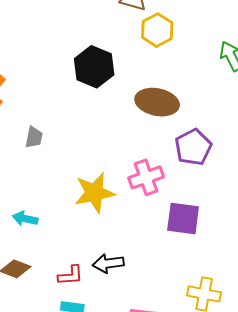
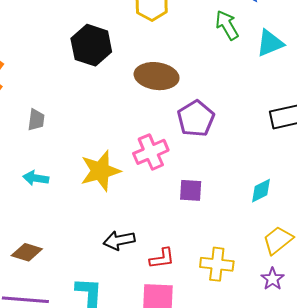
purple square: (183, 218) -> (191, 190), size x0.7
cyan arrow: (25, 219) -> (36, 178), moved
red L-shape: (71, 275) -> (162, 258), moved

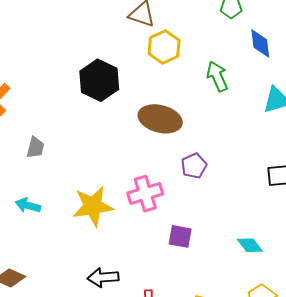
green arrow: (227, 25) -> (217, 76), moved
purple pentagon: (196, 119) -> (194, 166), size x0.7
cyan diamond: (261, 191) -> (250, 245), turned 72

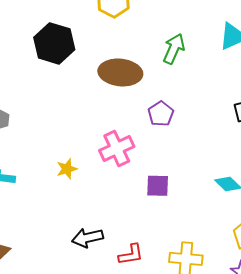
green arrow: (217, 76) -> (174, 49), moved, turned 56
yellow star: (93, 206) -> (67, 169), size x0.5

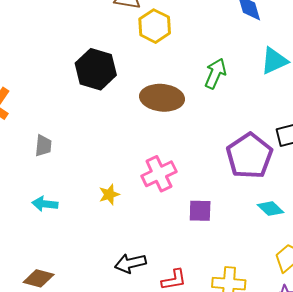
purple pentagon: (161, 114) -> (249, 156), moved, size x1.8

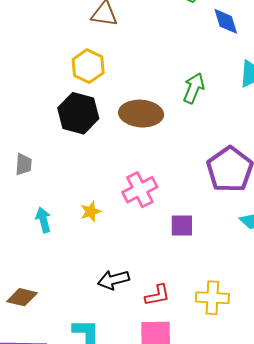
yellow hexagon: (155, 26) -> (88, 66), moved
black hexagon: (96, 69) -> (78, 113), moved
cyan arrow: (45, 204) -> (43, 220), moved, turned 70

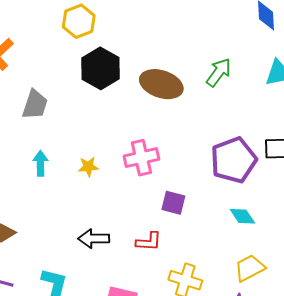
yellow hexagon: (88, 66) -> (79, 21), moved
gray trapezoid: (23, 164) -> (35, 105), size x1.4
red L-shape: (157, 295) -> (149, 242), moved

